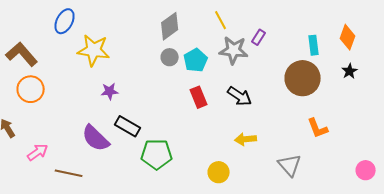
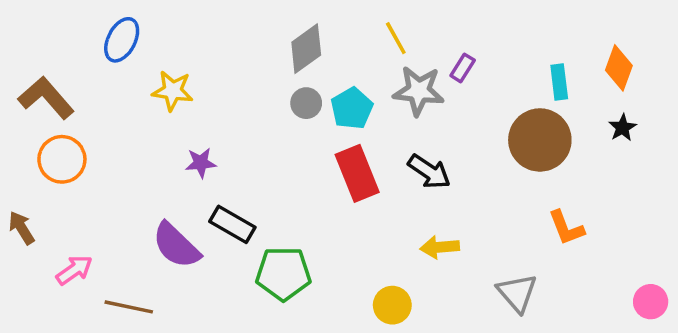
yellow star: (94, 50) -> (173, 91), size x0.7
red rectangle: (199, 97) -> (357, 173), size x1.4

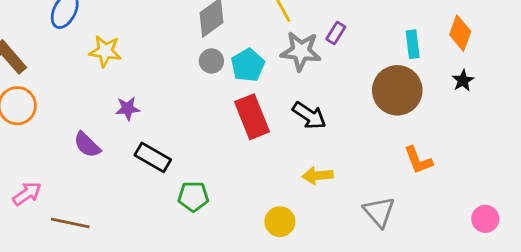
purple semicircle: (176, 245) -> (87, 145), moved, size x0.7
green pentagon: (283, 274) -> (193, 196), size x0.7

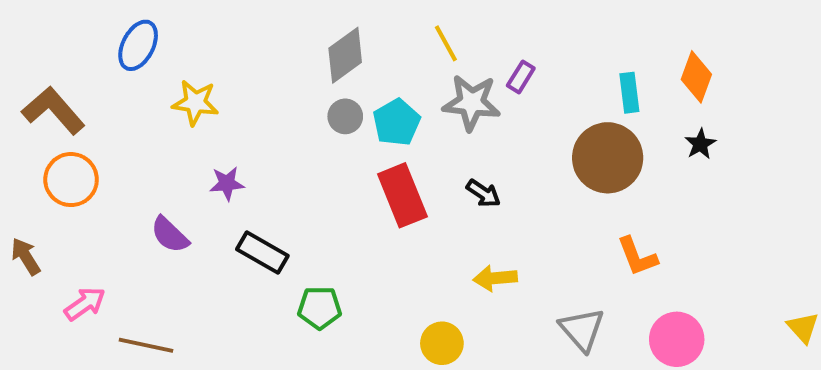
black arrow: (309, 115) -> (483, 193), size x0.7
pink circle: (485, 219) -> (677, 339), moved, size x1.4

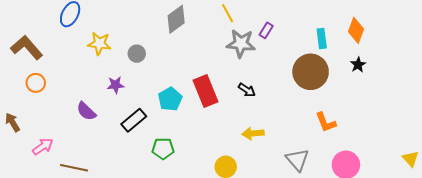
gray circle: (345, 116) -> (137, 54), moved
cyan pentagon: (397, 122) -> (170, 99), moved
orange circle: (71, 180) -> (36, 83), size x0.7
black rectangle: (262, 253) -> (134, 120), turned -70

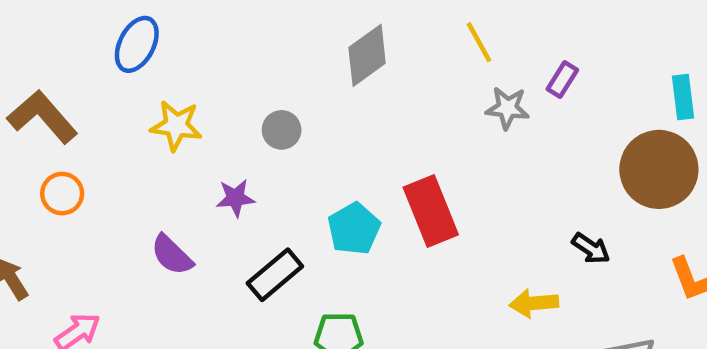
yellow star: (99, 44) -> (176, 126), moved
gray star: (241, 44) -> (508, 108), size x0.7
black arrow: (247, 90) -> (591, 248), moved

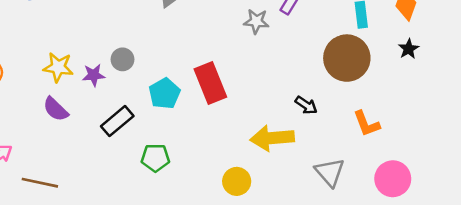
yellow star: (176, 126) -> (58, 67), moved
gray circle: (282, 130) -> (122, 59), moved
yellow arrow: (534, 303) -> (272, 138), size x1.5

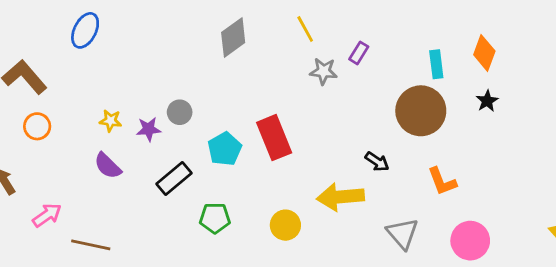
yellow star: (58, 67) -> (110, 121), size x0.7
yellow circle: (237, 181) -> (285, 225), moved

